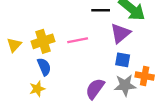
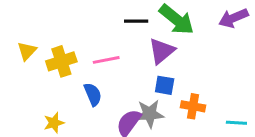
yellow triangle: (14, 45) -> (27, 51), moved
blue semicircle: (44, 67) -> (93, 94), moved
gray star: (125, 85) -> (150, 114), moved

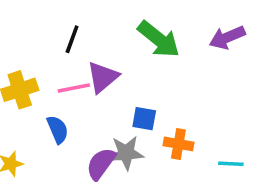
black line: (136, 21) -> (72, 39), moved, turned -70
purple triangle: (162, 51) -> (103, 77), moved

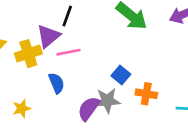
purple triangle: (103, 77) -> (48, 36), moved
blue square: (144, 119) -> (121, 75), turned 30

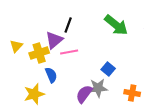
blue semicircle: (56, 83) -> (51, 75), moved
orange cross: (146, 94) -> (132, 93), moved
yellow star: (22, 108) -> (34, 94), size x1.5

